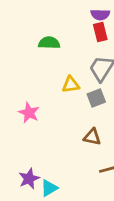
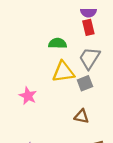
green semicircle: (49, 43) -> (58, 43), moved
yellow triangle: (71, 84) -> (63, 72), size x1.5

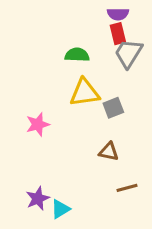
gray trapezoid: (90, 58) -> (128, 53), moved
pink star: (28, 96) -> (38, 124), turned 30

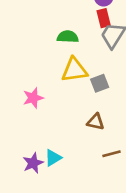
cyan triangle: (60, 209) -> (53, 158), moved

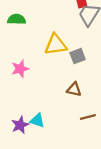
green semicircle: (68, 37) -> (17, 19), moved
cyan triangle: (53, 158) -> (37, 120), turned 49

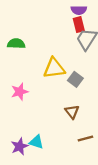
gray square: (78, 56) -> (75, 79), turned -32
brown triangle: (74, 89) -> (72, 112), turned 40

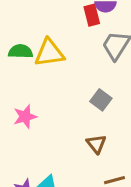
red rectangle: (79, 25) -> (92, 15), moved
yellow triangle: (54, 68) -> (49, 53), moved

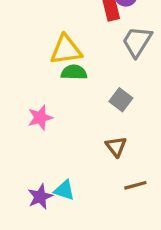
green semicircle: (21, 51) -> (74, 72), moved

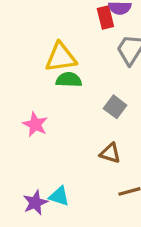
pink star: (40, 118) -> (35, 124), turned -30
brown triangle: (116, 147) -> (110, 153), turned -35

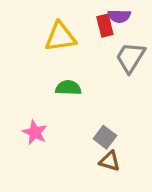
yellow triangle: (61, 57) -> (60, 37), moved
gray square: (115, 107) -> (105, 137), moved

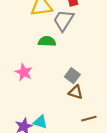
gray trapezoid: (130, 58) -> (63, 20), moved

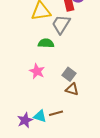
pink star: (24, 72) -> (37, 71), moved
brown line: (89, 119) -> (56, 113), moved

